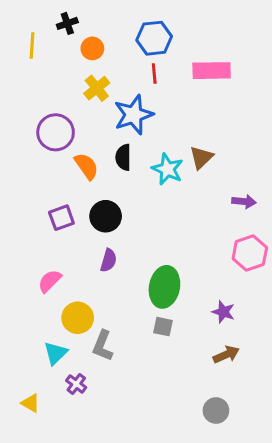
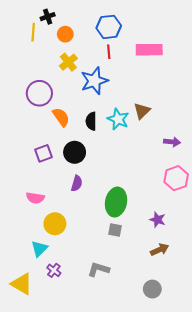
yellow line: (32, 46) -> (33, 32), moved
black semicircle: (123, 157) -> (91, 121), moved
pink semicircle: (50, 281) -> (35, 198), turned -126
gray L-shape: (103, 346) -> (98, 269), moved, turned 85
yellow triangle: (31, 403) -> (22, 284), size x1.6

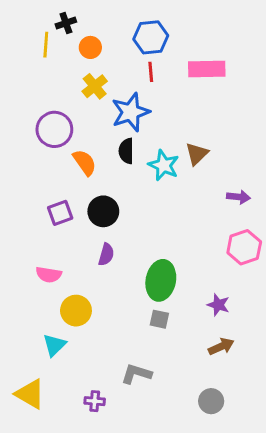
black semicircle: (91, 121) -> (126, 151), moved
purple cross: (54, 270) -> (95, 401), moved, turned -32

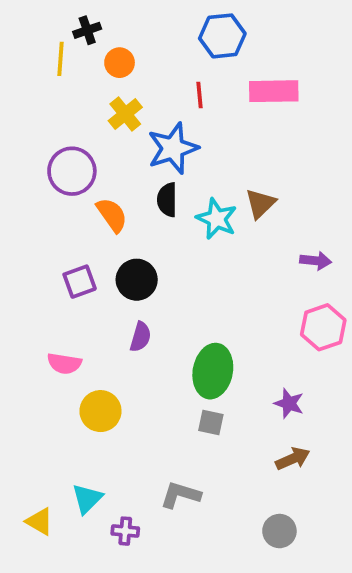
blue hexagon: (151, 37) -> (222, 36), moved
cyan triangle: (54, 345) -> (87, 499), moved
yellow triangle: (30, 394) -> (40, 521), size x0.7

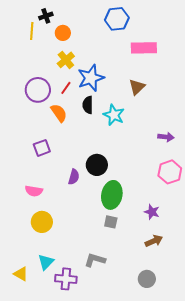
red line: (199, 95) -> (66, 88), moved, turned 40
brown triangle: (260, 204) -> (137, 87), moved
black circle: (137, 280) -> (97, 165), moved
yellow circle: (100, 411) -> (42, 222), moved
purple cross: (125, 531) -> (66, 279), size x1.5

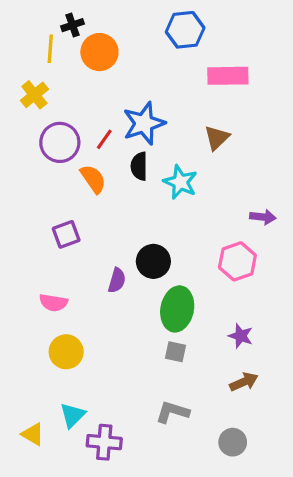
orange circle: (63, 33) -> (99, 52), size x1.5
yellow cross: (66, 60) -> (34, 95), moved
pink hexagon: (170, 172) -> (237, 261), moved
gray L-shape: (95, 260) -> (172, 412), moved

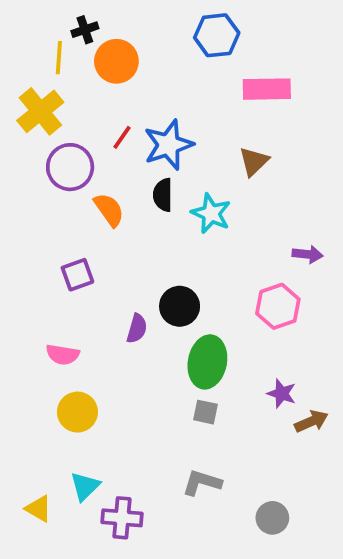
yellow cross: (34, 95) -> (40, 111), size x1.4
red line: (104, 139) -> (122, 137), moved
brown arrow: (244, 382) -> (311, 421), moved

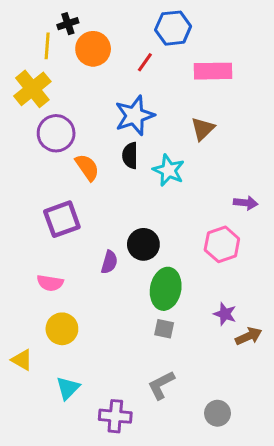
red line: (122, 137) -> (145, 62), moved
purple square: (77, 275) -> (62, 219), size x1.4
gray L-shape: (202, 483) -> (161, 385), turned -44
yellow triangle: (38, 509) -> (22, 360), moved
purple cross: (122, 518) -> (115, 416), moved

